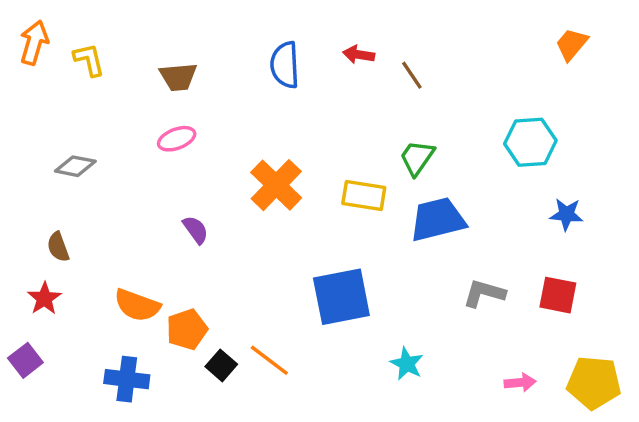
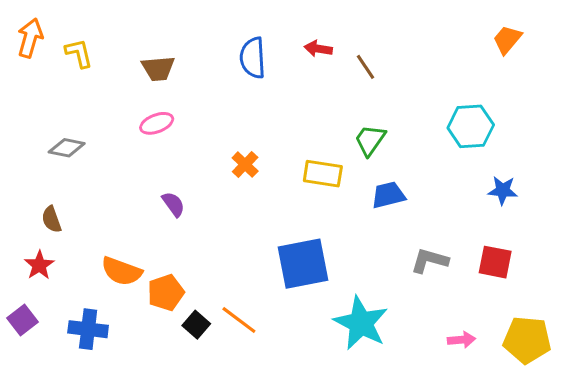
orange cross: (276, 185) -> (245, 165), size x0.6
blue trapezoid: (438, 219) -> (388, 195), size x0.7
cyan star: (407, 364) -> (361, 323), size x1.8
blue cross: (127, 379) -> (88, 329), moved

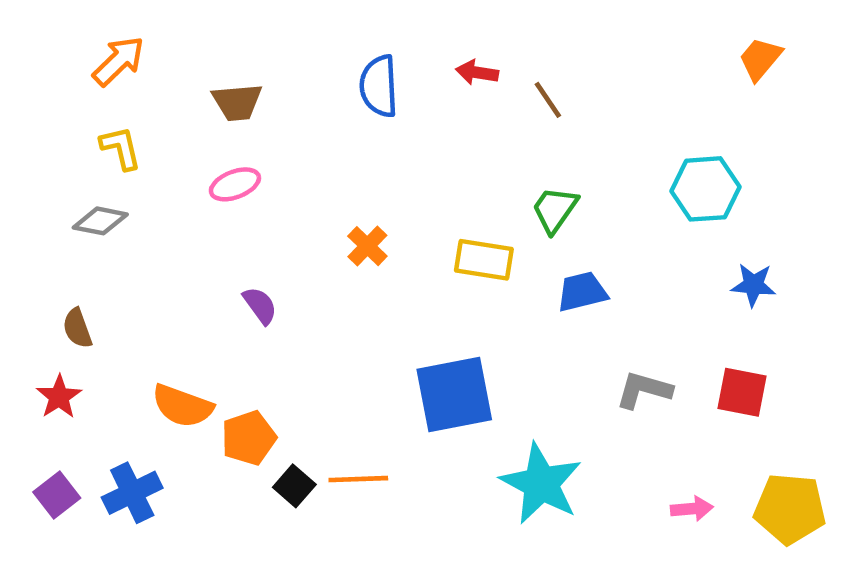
orange arrow: (30, 38) -> (118, 61), moved, turned 30
yellow L-shape: (79, 53) -> (121, 148), moved
purple square: (22, 320) -> (57, 495), moved
orange line: (239, 320) -> (358, 479), turned -39
blue cross: (88, 329) -> (132, 493), turned -33

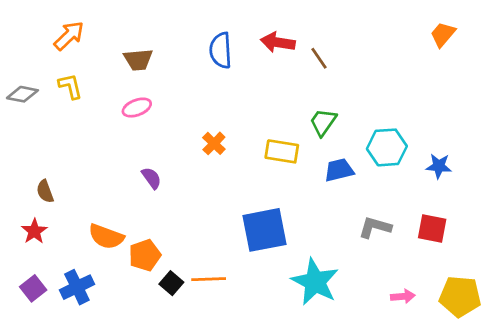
red arrow: (477, 72) -> (278, 42), size x1.4
cyan hexagon: (705, 189) -> (387, 147), moved
gray diamond: (100, 221) -> (22, 94), moved

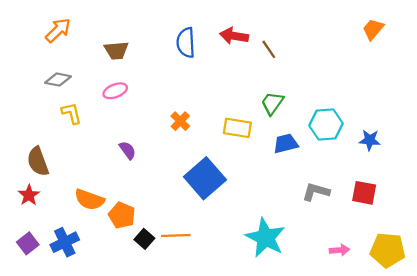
yellow L-shape: (70, 86) -> (71, 113), moved
gray diamond: (22, 94) -> (58, 80), moved
brown semicircle: (45, 191) -> (38, 161), size x1.5
blue square: (265, 230) -> (205, 178), moved, turned -30
orange pentagon: (145, 255) -> (122, 215), turned -30

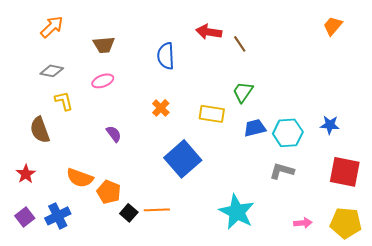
blue semicircle: (186, 43) -> (166, 56), moved
cyan hexagon: (326, 124) -> (288, 133), moved
brown semicircle: (38, 161) -> (40, 130), moved
red square: (364, 193) -> (345, 172), moved, size x1.4

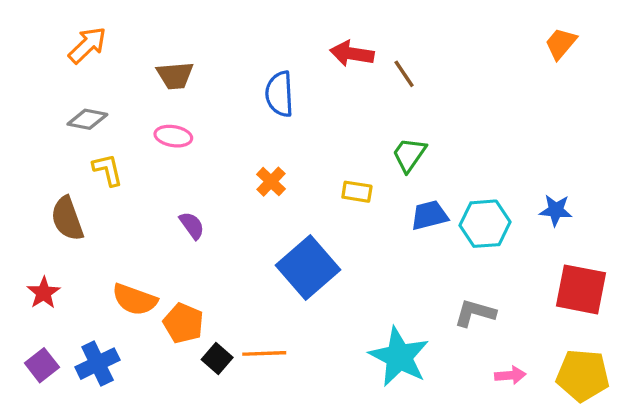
pink ellipse: (103, 81) -> (173, 136), turned 30
yellow rectangle: (212, 114) -> (357, 192), size x0.7
gray L-shape: (282, 171) -> (475, 313), moved

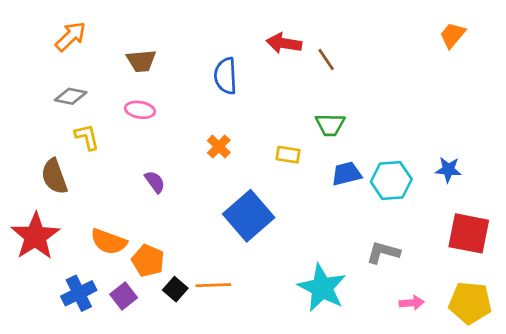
green trapezoid: (409, 155) -> (330, 125), turned -124
red star: (44, 293) -> (35, 236), size x1.8
purple square: (42, 365) -> (124, 296), moved

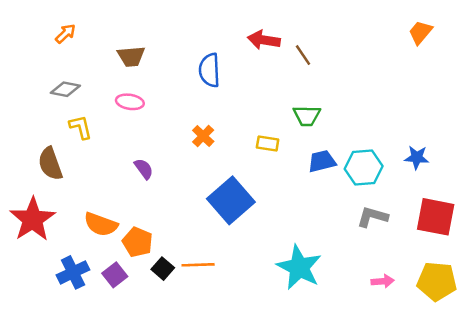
orange arrow: (71, 36) -> (65, 34), size x0.7
gray L-shape: (383, 252) -> (372, 217), moved

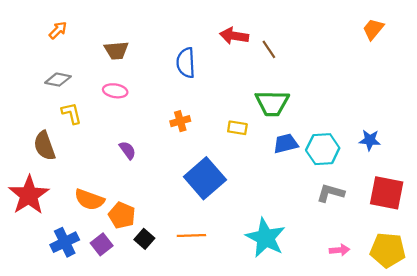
green trapezoid: (307, 116) -> (272, 103), size x1.4
orange cross: (203, 136) -> (180, 121), turned 30
orange line: (198, 265) -> (191, 235), moved

